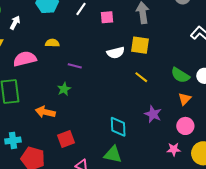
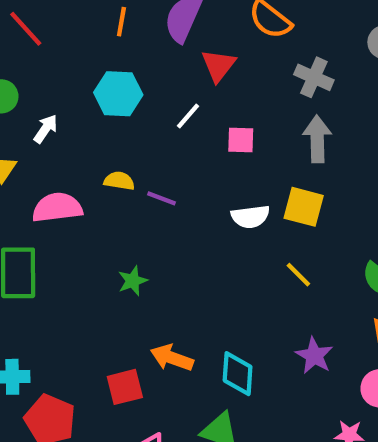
purple line: (75, 66) -> (161, 198), moved
orange arrow: (45, 112) -> (172, 358), moved

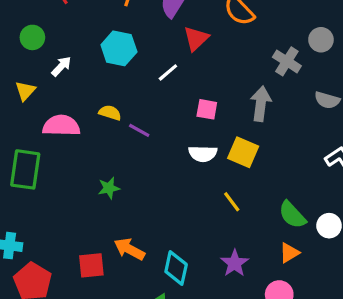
gray cross: (314, 77) -> (287, 61), moved
pink square: (241, 140) -> (207, 109), moved

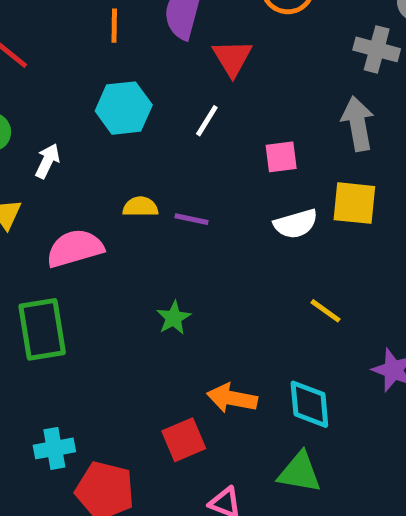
yellow line: (232, 202) -> (326, 311), moved

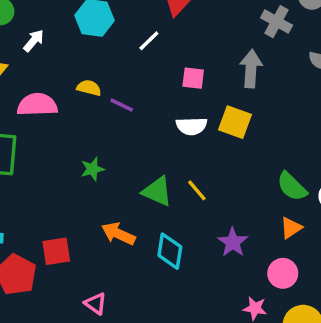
red square: (184, 440) -> (56, 251), moved
green triangle: (299, 472) -> (157, 191), moved

